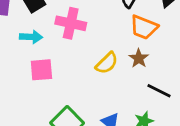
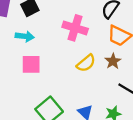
pink cross: (71, 23) -> (75, 28), moved

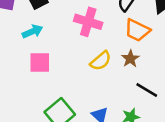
cyan arrow: (25, 36) -> (32, 31), turned -30

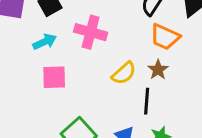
pink cross: (88, 22) -> (91, 32), moved
black line: (147, 90) -> (147, 101), moved, turned 65

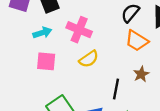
brown star: (158, 70) -> (141, 74), moved
yellow semicircle: (124, 73) -> (89, 59), moved

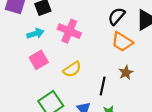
yellow semicircle: (89, 59) -> (72, 69), moved
pink square: (46, 61) -> (39, 60), turned -36

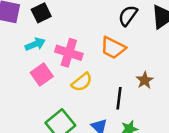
pink cross: (69, 31) -> (69, 53), moved
orange trapezoid: (122, 42) -> (113, 48), moved

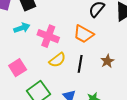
pink square: (42, 75) -> (18, 68), moved
black line: (119, 98) -> (80, 64), moved

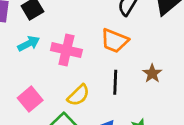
yellow semicircle: (57, 60) -> (78, 95), moved

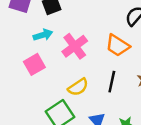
pink cross: (66, 50) -> (75, 46), turned 30
pink square: (30, 99) -> (34, 64), moved

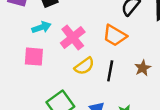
pink square: (34, 64) -> (34, 57), turned 36
yellow semicircle: (78, 87) -> (84, 66), moved

